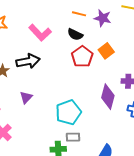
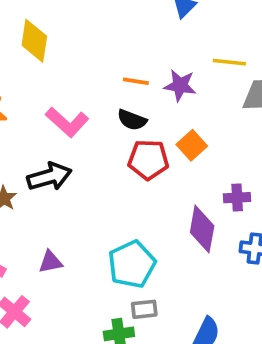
red pentagon: (82, 57) -> (148, 160), turned -30
purple triangle: (26, 97) -> (50, 262), moved, turned 40

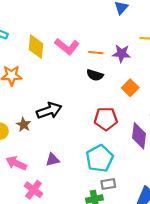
yellow diamond: (34, 41) -> (36, 47), moved
pink L-shape: (67, 122) -> (67, 46), moved
red pentagon: (148, 160) -> (106, 119), moved

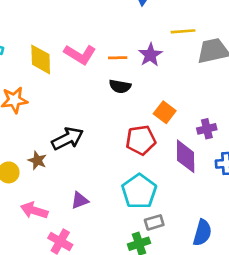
purple star: (121, 54) -> (150, 55), turned -30
orange square: (130, 88) -> (165, 112), moved

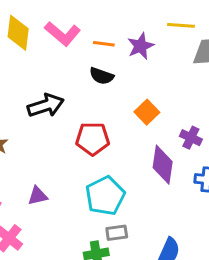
purple cross: (207, 129) -> (191, 138), turned 30
black arrow: (68, 139) -> (46, 105), moved
red pentagon: (141, 140) -> (93, 139), moved

